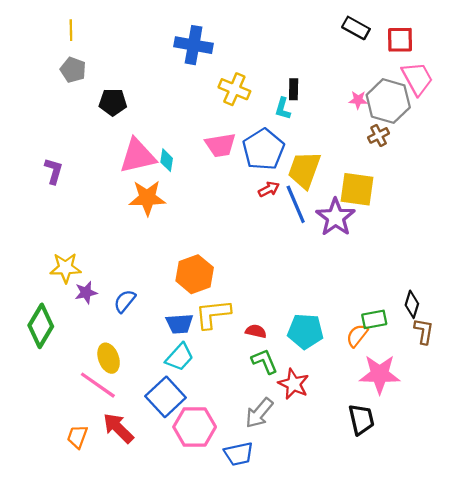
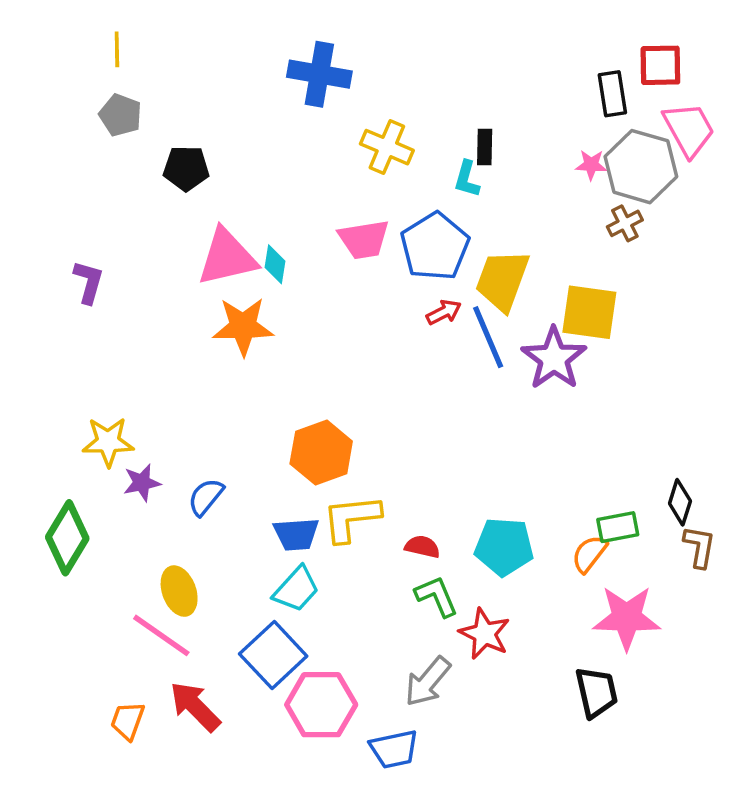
black rectangle: (356, 28) -> (612, 94), moved, turned 52

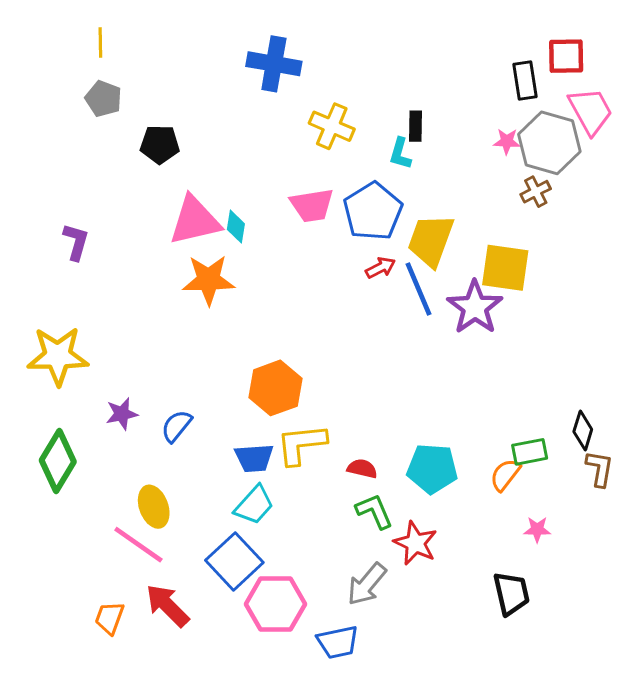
yellow star: (108, 442) -> (58, 356), moved, size x1.4
pink star: (627, 618) -> (537, 529), size x0.5

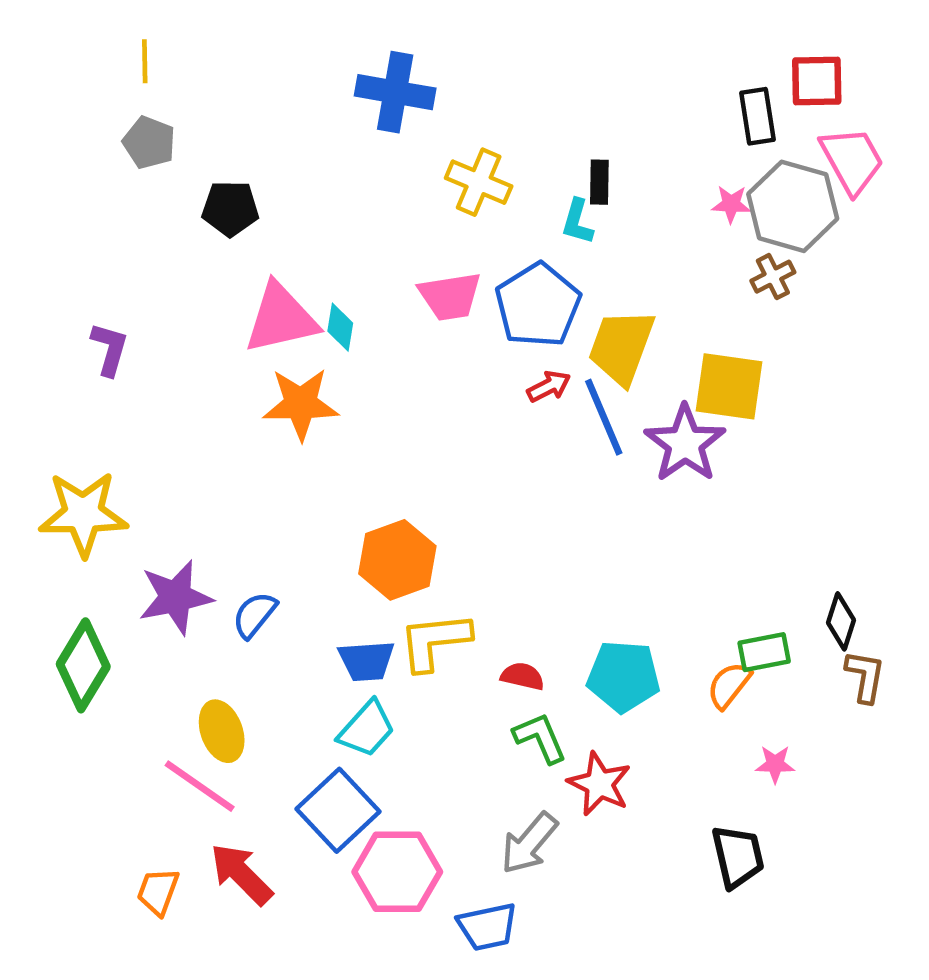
purple star: (122, 414) -> (175, 597), size x1.6

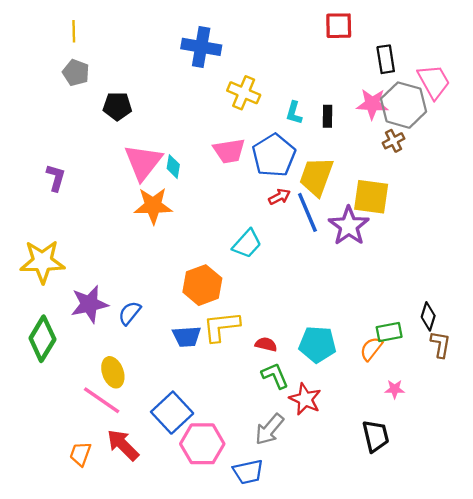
red square: (817, 81) -> (339, 26), moved
black rectangle: (599, 182) -> (328, 116), moved
pink star: (731, 204) -> (372, 104), size x1.6
pink triangle: (281, 318) -> (143, 162), turned -39
cyan trapezoid: (367, 729) -> (247, 244), moved

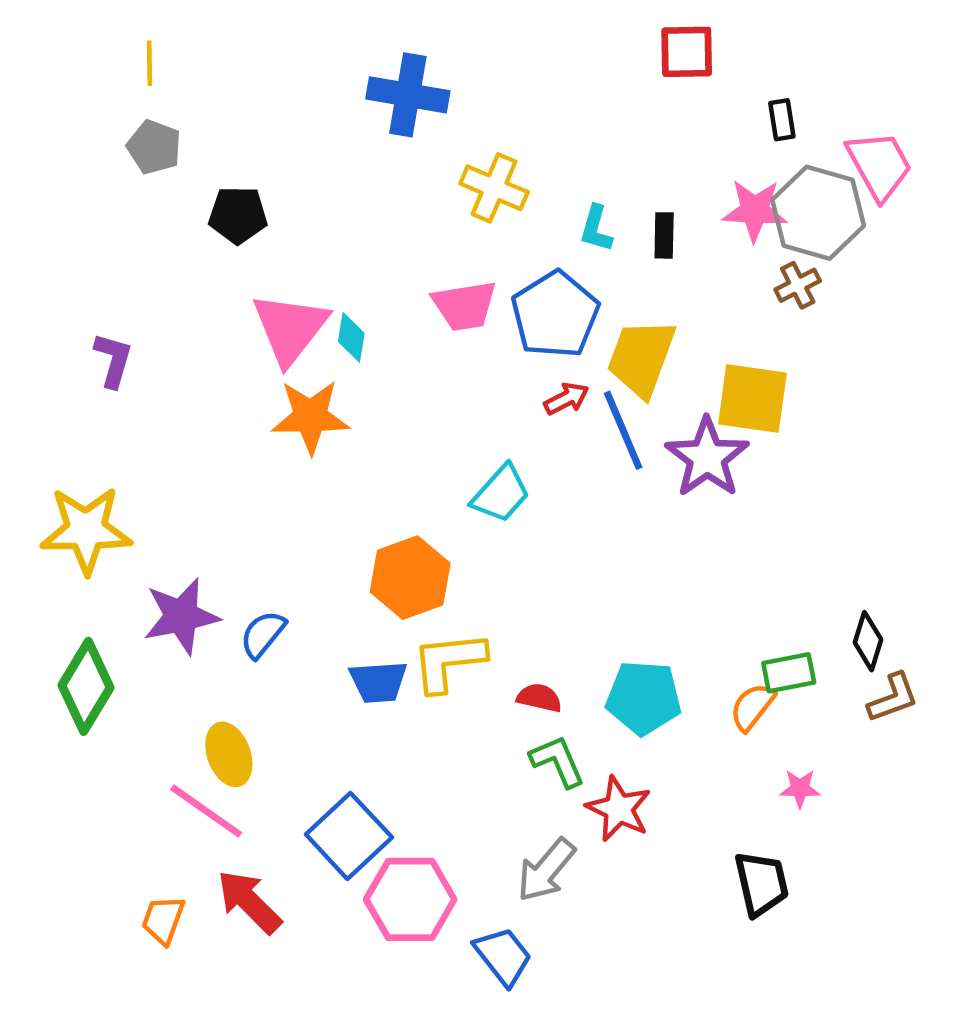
black rectangle: (386, 59) -> (782, 120), size x0.7
brown L-shape: (440, 344) -> (893, 698), turned 60
blue trapezoid: (248, 472) -> (503, 956), turned -116

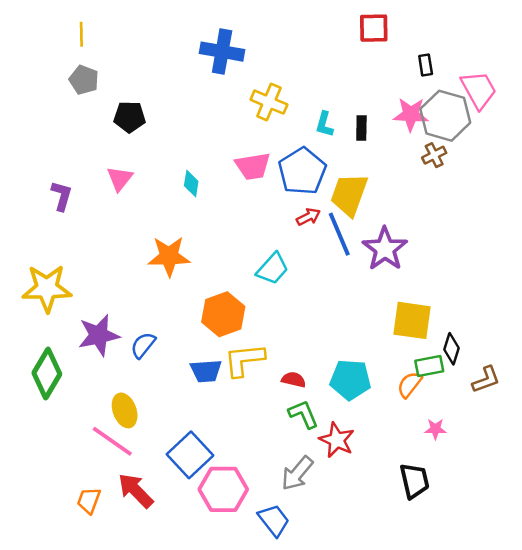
pink triangle: (290, 328) -> (120, 179), moved, size x0.6
yellow square: (752, 399) -> (412, 320), moved
orange star: (310, 417) -> (169, 256), moved
black diamond: (868, 641) -> (451, 349), moved

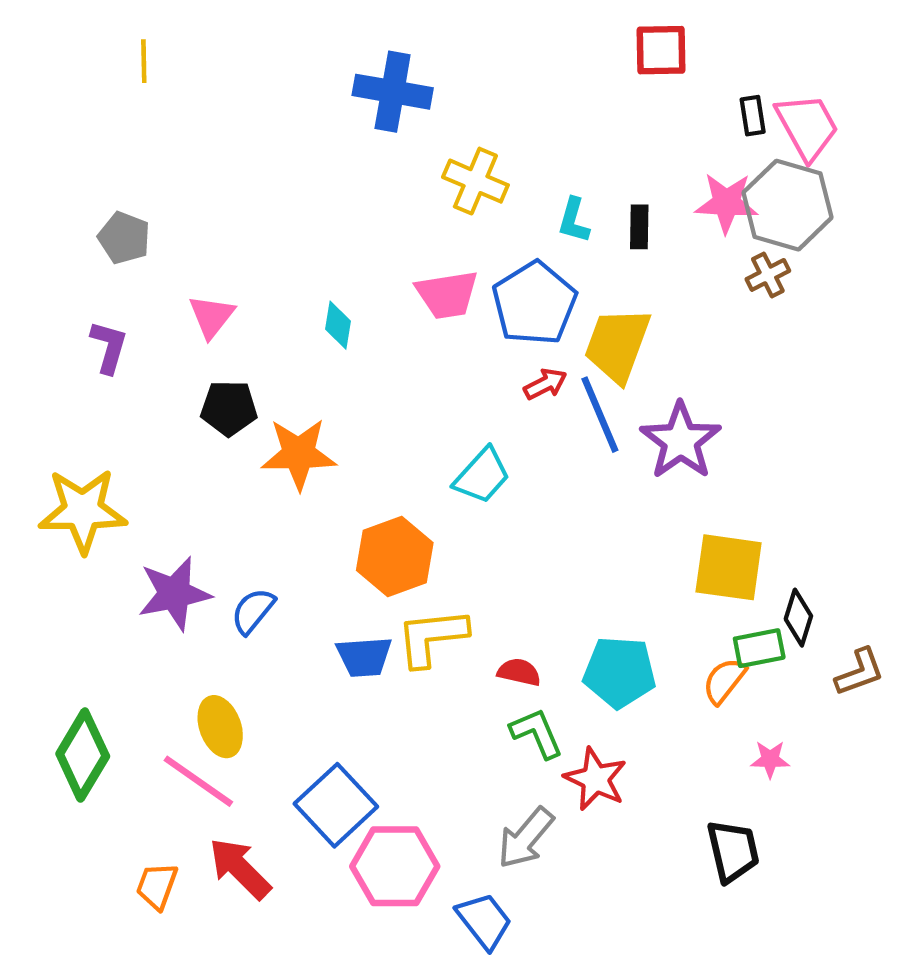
gray pentagon: (84, 80) -> (124, 238), moved
pink trapezoid: (479, 90) -> (807, 127), moved
black pentagon: (130, 117) -> (229, 408), moved
green diamond: (47, 373) -> (83, 755), moved

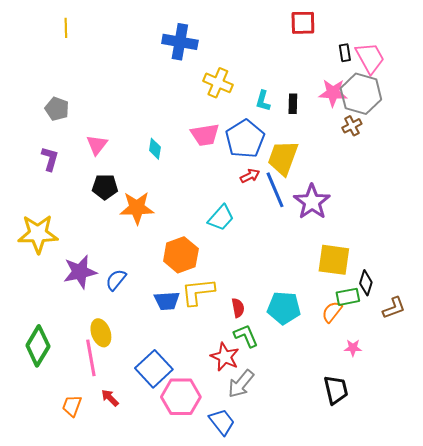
red semicircle: (519, 672) -> (238, 308), turned 66
red star: (596, 779) -> (225, 357), moved
pink line: (198, 781) -> (91, 358), turned 45
red arrow: (240, 868) -> (110, 398), size x0.6

